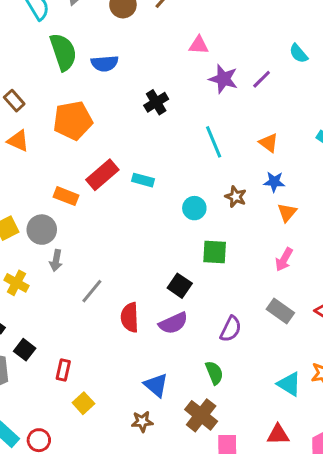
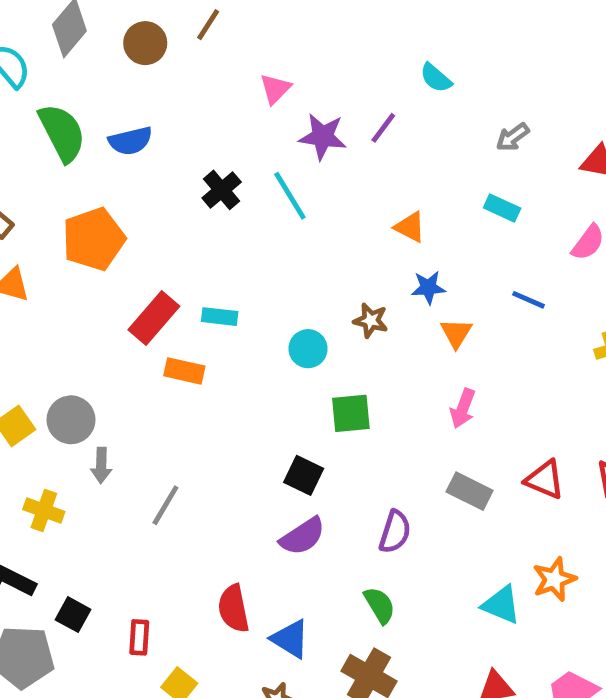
pink triangle: (199, 45) -> (275, 89), turned -40
cyan line: (214, 142) -> (290, 196), moved
orange rectangle: (66, 196) -> (184, 371), moved
red semicircle: (130, 317) -> (234, 608), moved

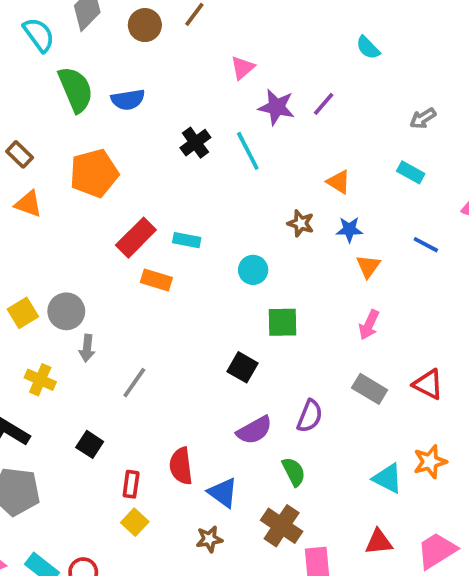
cyan semicircle: (436, 78) -> (368, 48), moved
brown star: (371, 320) -> (301, 223), moved
purple semicircle: (303, 536) -> (254, 430), moved
black square: (73, 615) -> (90, 444), moved
red rectangle: (139, 637) -> (131, 484), moved

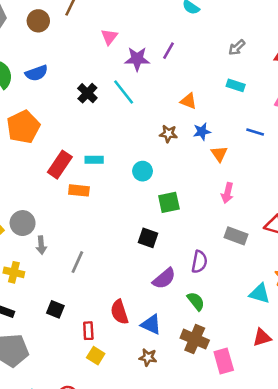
brown star: (209, 539) -> (148, 357), turned 30

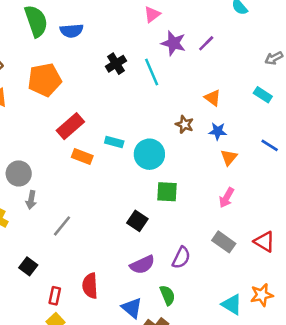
cyan rectangle: (94, 160) -> (114, 142), moved
cyan circle: (143, 171) -> (149, 154), size x1.5
blue triangle: (151, 324) -> (132, 308), moved

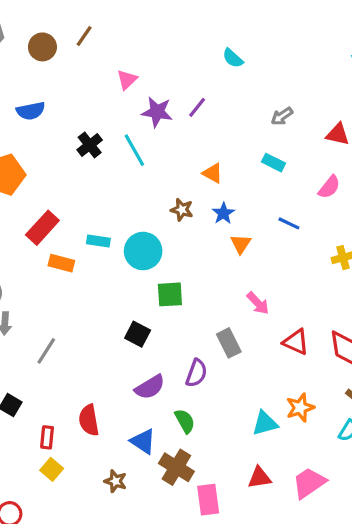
blue star: (218, 131) -> (223, 213), turned -30
pink arrow: (227, 198) -> (258, 303), moved, turned -66
gray rectangle: (224, 242) -> (229, 343), moved, turned 35
cyan triangle: (232, 304) -> (265, 423), turned -40

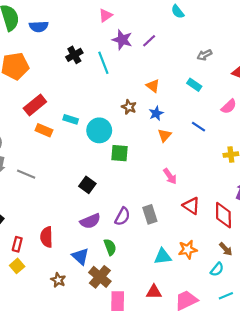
green square: (170, 294) -> (119, 153), moved
gray rectangle: (229, 343) -> (150, 214), moved
gray line: (46, 351) -> (26, 174), moved, turned 72

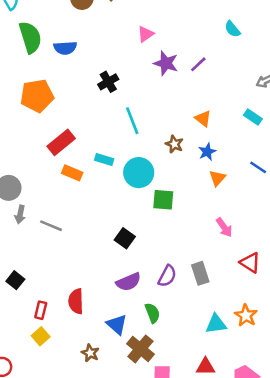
cyan line: (103, 63) -> (132, 121), moved
orange star: (188, 250) -> (246, 316), turned -30

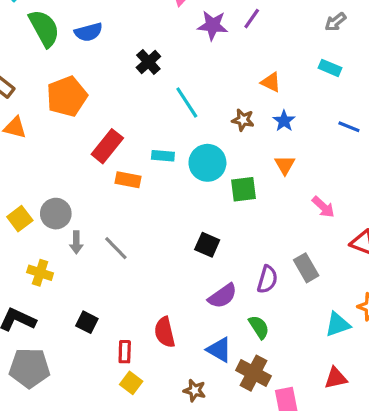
orange triangle: (217, 178) -> (285, 165), moved
gray line: (51, 226) -> (116, 248), turned 35

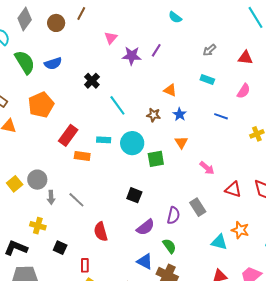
yellow cross: (40, 273) -> (38, 226), moved
cyan triangle: (338, 324) -> (219, 242), turned 36
red semicircle: (165, 332) -> (101, 232), moved

